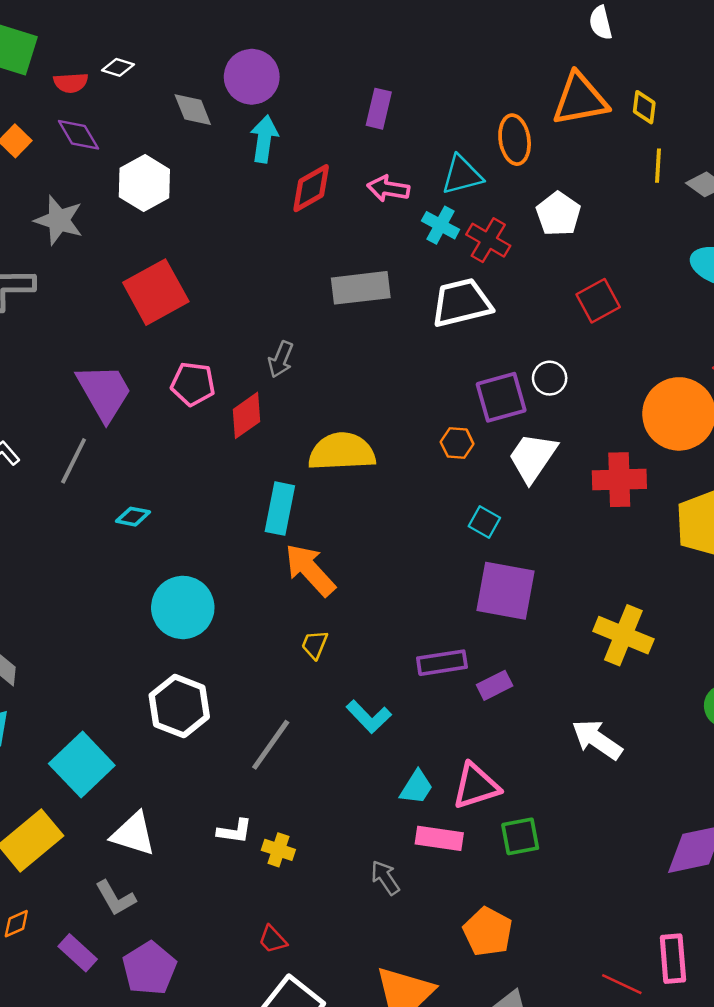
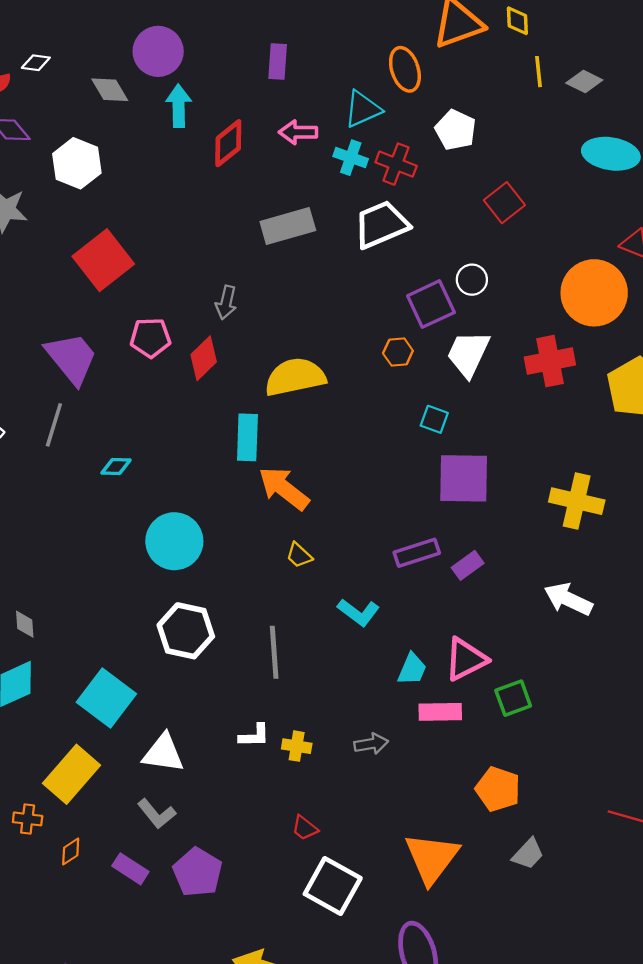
yellow trapezoid: (315, 645) -> (299, 555), turned -60
gray line: (271, 745) -> (274, 652), turned -30
gray arrow: (385, 878) -> (371, 744), moved, turned 124

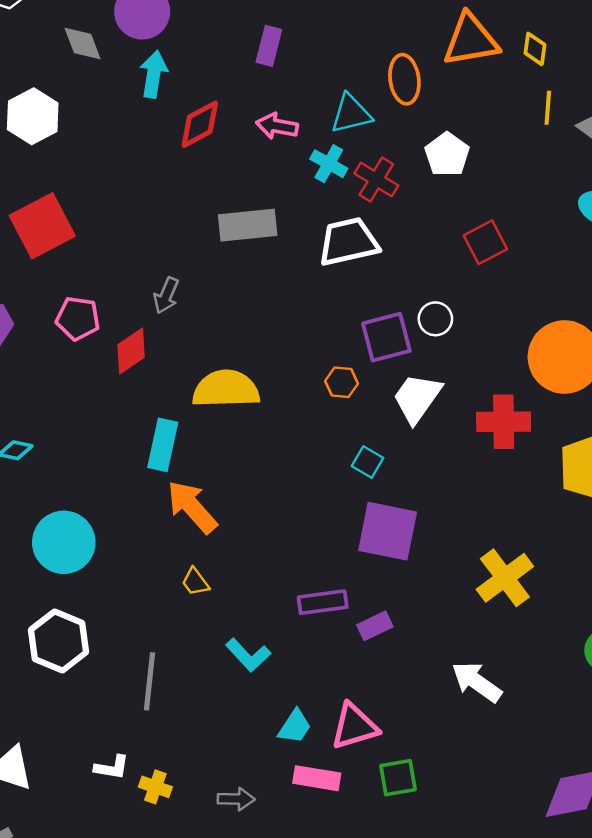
yellow cross: (577, 501) -> (505, 578), turned 30

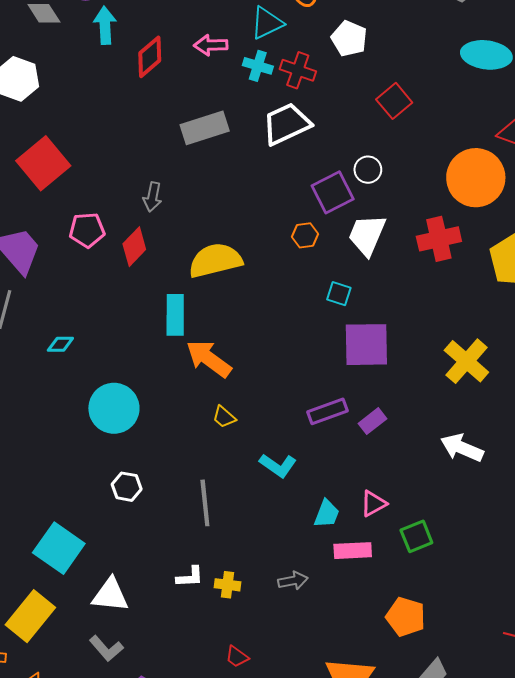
white hexagon: (59, 641) -> (127, 487), size x0.6
pink triangle: (354, 726) -> (373, 504), size x0.7

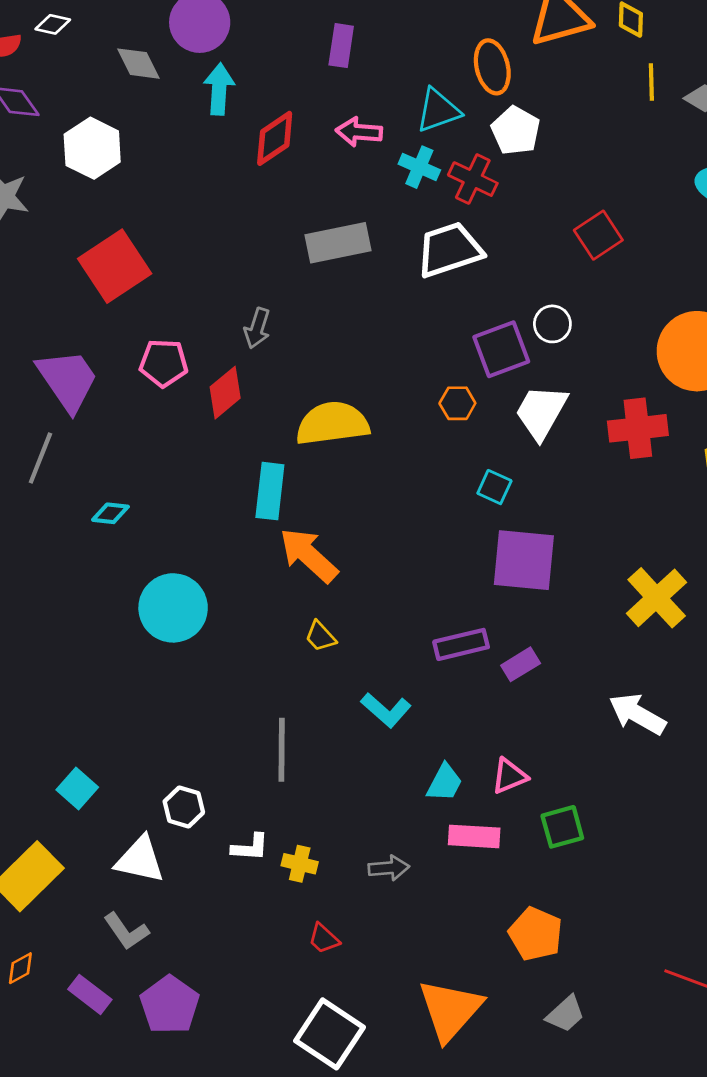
white pentagon: (349, 39) -> (516, 131), moved
white hexagon: (127, 487) -> (184, 807), moved
cyan square: (59, 548) -> (77, 789), size x0.6
red trapezoid: (237, 657) -> (324, 939), moved

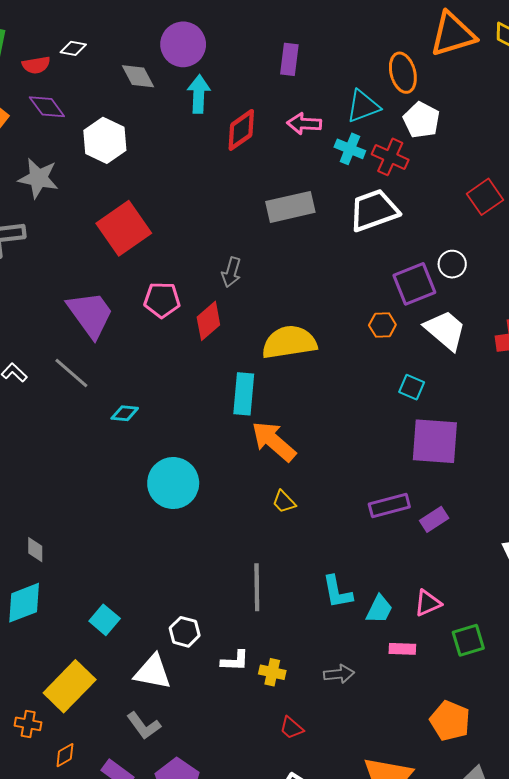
white trapezoid: (541, 412) -> (445, 330), turned 102
gray line: (40, 458) -> (71, 373), turned -69
cyan L-shape: (386, 710) -> (337, 592), moved, turned 39
pink rectangle: (474, 836) -> (402, 649), size x0.7

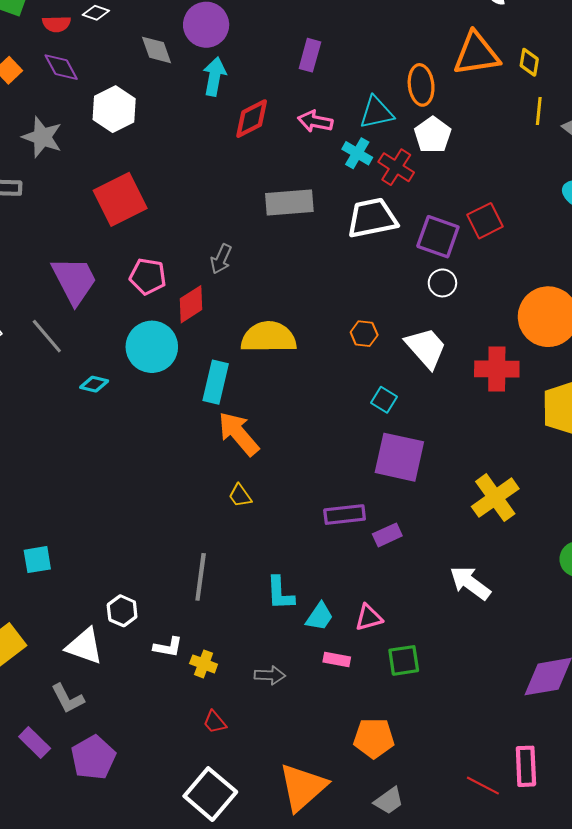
purple square: (414, 284) -> (438, 237), moved, turned 33
cyan circle: (173, 483) -> (152, 347), moved
cyan square: (105, 620) -> (37, 560), moved, turned 32
orange pentagon: (450, 721) -> (374, 738), turned -30

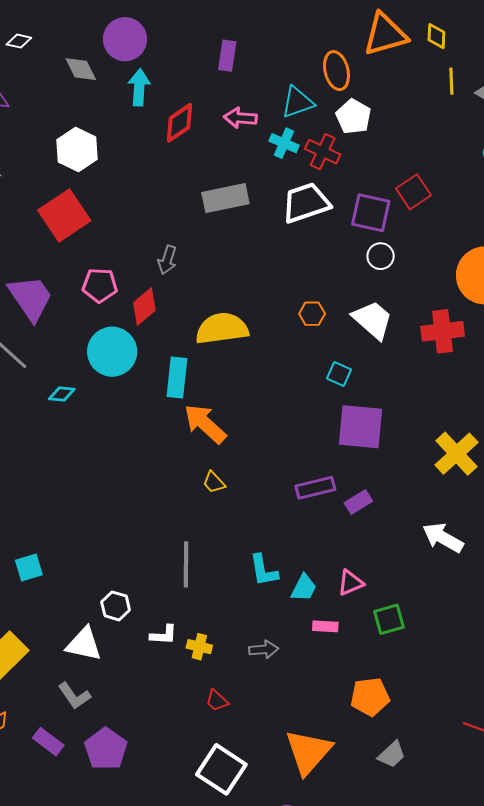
white hexagon: (114, 109) -> (77, 149), moved

